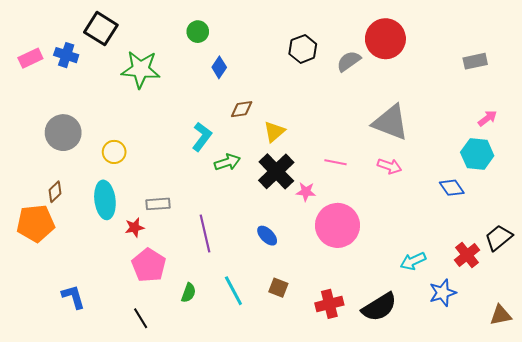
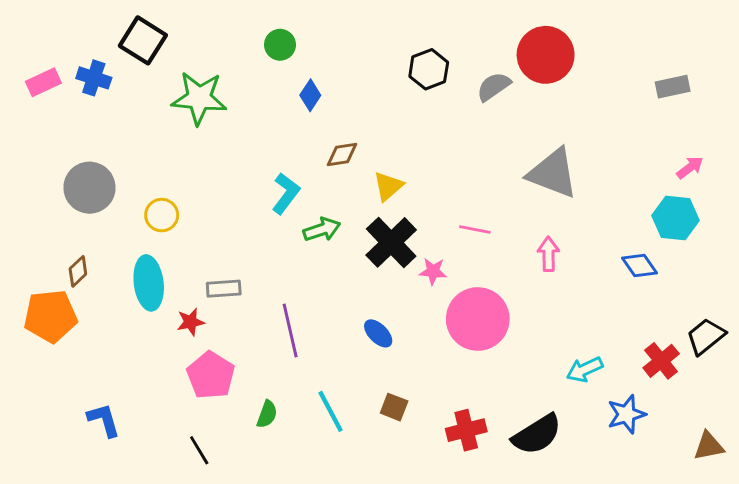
pink arrow: (390, 166) -> (548, 254), moved, turned -110

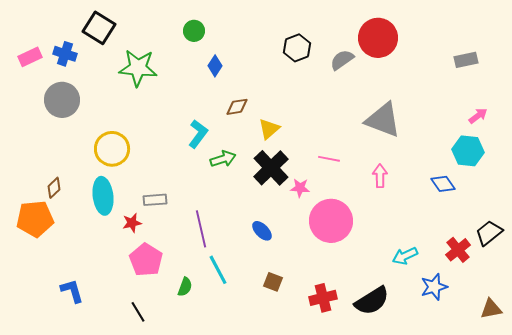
gray circle: (89, 188) -> (62, 100), moved
yellow circle: (162, 215) -> (112, 149), size x1.5
cyan line: (331, 411) -> (218, 270), moved

